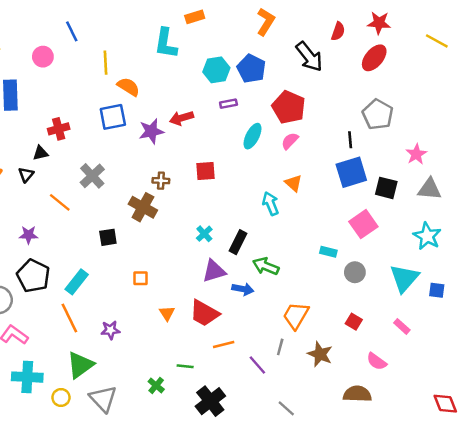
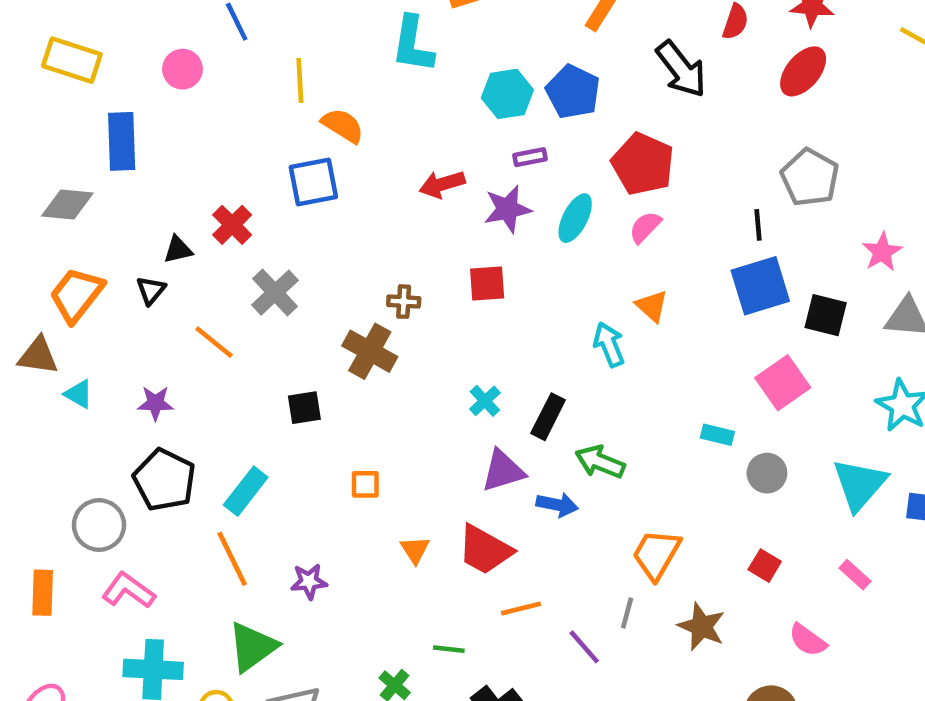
red cross: (59, 129) -> (232, 225), moved, turned -30
purple star: (151, 131) -> (507, 209), moved

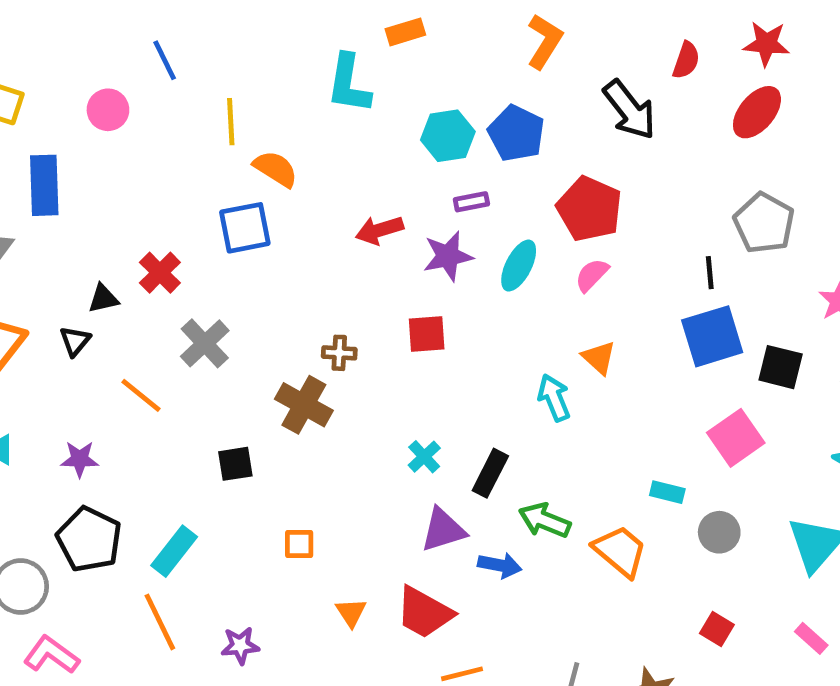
orange trapezoid: (656, 554) -> (620, 551), moved, turned 100

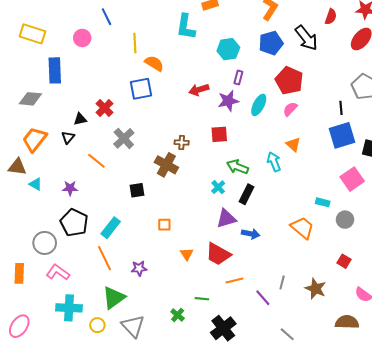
blue pentagon: (516, 133) -> (271, 43), moved, turned 30
purple rectangle: (471, 202) -> (238, 78), turned -64
green arrow: (545, 520) -> (237, 167), moved

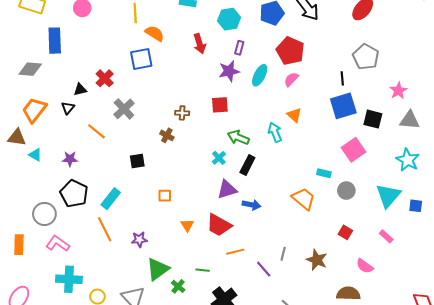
red arrow: (199, 90) -> (199, 44), moved, turned -90
brown cross: (166, 165) -> (167, 135), size x0.6
green triangle: (114, 298) -> (158, 269), moved

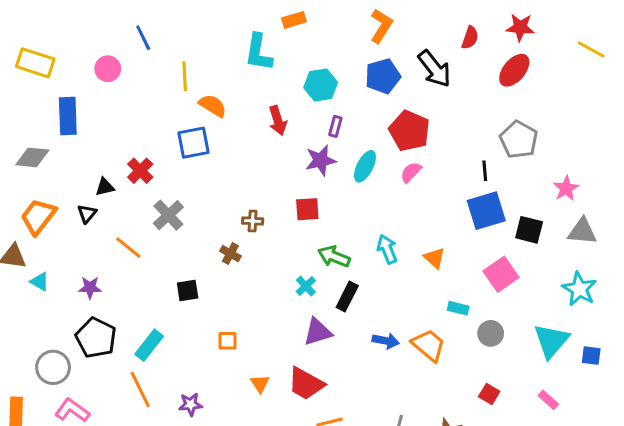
orange triangle: (294, 115) -> (434, 258), moved
blue arrow: (251, 205) -> (386, 341), moved

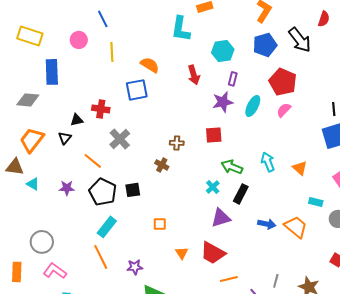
yellow line: (185, 76) -> (112, 52), moved
red cross: (140, 171) -> (101, 109), turned -36
black pentagon: (96, 338) -> (103, 192), moved

